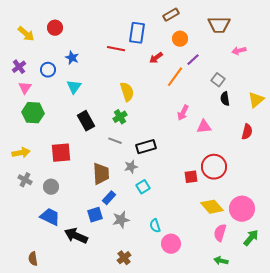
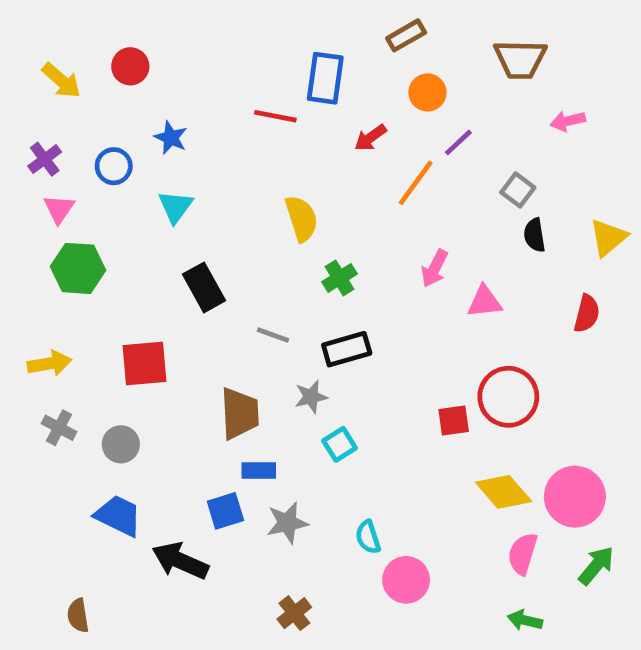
green cross: (120, 117) -> (340, 278), moved
blue rectangle: (109, 198) -> (259, 470), turned 48

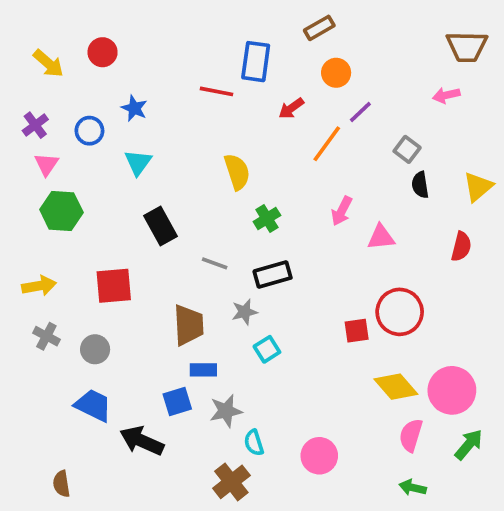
brown trapezoid: (520, 59) -> (467, 47), moved
cyan semicircle: (368, 537) -> (254, 443), moved
brown cross: (294, 613) -> (231, 482), size x1.4

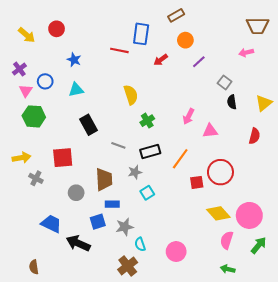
blue circle: (89, 131) -> (45, 81), moved
orange line: (327, 144) -> (180, 159), moved
cyan triangle: (138, 162) -> (76, 90), turned 42
gray cross: (46, 336) -> (36, 178), moved
gray circle: (95, 349) -> (76, 193), moved

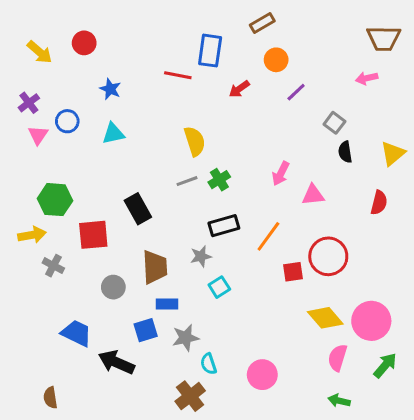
green hexagon: (34, 116) -> (55, 200), moved
black rectangle: (88, 125) -> (138, 209), moved
gray line: (118, 145) -> (187, 181), moved, turned -40

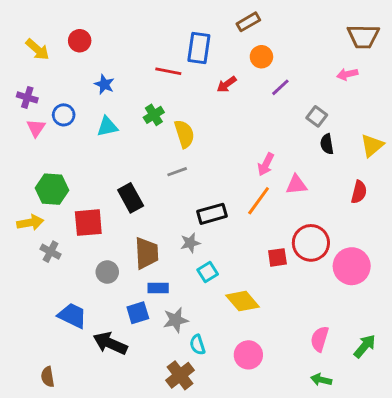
purple cross: (29, 103) -> (27, 97), turned -36
green cross: (219, 180) -> (154, 115), moved
orange line: (268, 236) -> (259, 201), moved
yellow diamond: (325, 318) -> (243, 301), moved
pink circle: (371, 321) -> (352, 266), moved

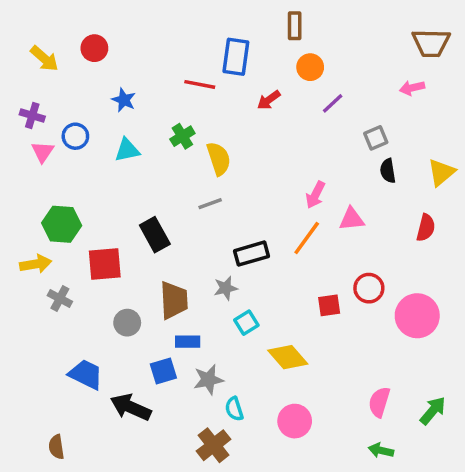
brown rectangle: (248, 22) -> (295, 26), turned -60
gray square: (317, 116) -> (376, 138), turned 30
red circle: (311, 243) -> (369, 288), size x0.7

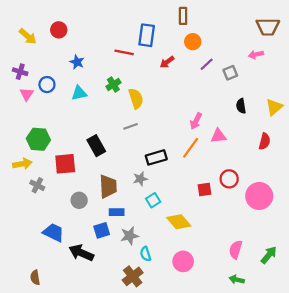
gray square: (376, 138) -> (230, 73), moved

